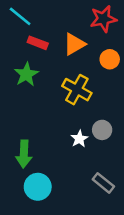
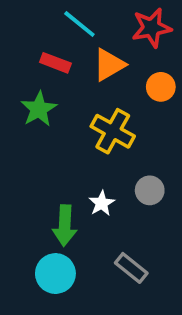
cyan line: (20, 16) -> (79, 24), moved
white star: (79, 139) -> (102, 203), moved
green arrow: (24, 154) -> (65, 225), moved
gray rectangle: (103, 183) -> (131, 268), moved

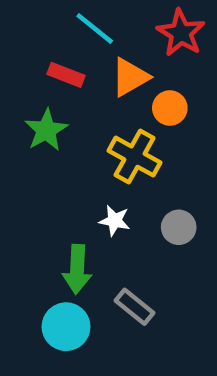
red star: (152, 28) -> (181, 33), turned -30
orange circle: (161, 87) -> (170, 108), moved
white star: (102, 203) -> (115, 221), moved, turned -30
gray rectangle: (131, 268) -> (134, 307), moved

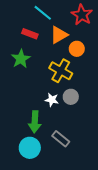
gray circle: (179, 227) -> (71, 97), moved

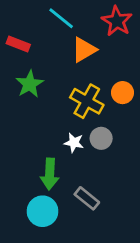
red rectangle: (30, 34) -> (18, 44), moved
orange circle: (77, 49) -> (123, 93), moved

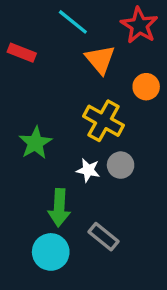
orange triangle: (84, 50) -> (100, 59), turned -40
green star: (30, 84) -> (35, 143), moved
orange circle: (123, 93) -> (146, 87), moved

